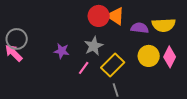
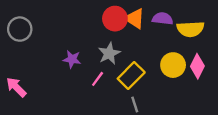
purple semicircle: (140, 28) -> (163, 19), moved
gray circle: (17, 39) -> (20, 29), moved
pink arrow: (14, 53) -> (16, 87), moved

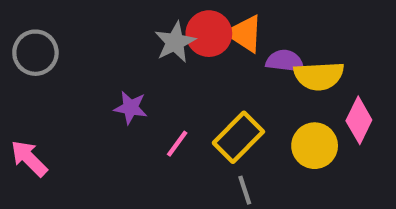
purple semicircle: (163, 19) -> (285, 61), moved
yellow semicircle: (190, 29) -> (319, 76), moved
gray star: (109, 53) -> (175, 42), moved
yellow circle: (173, 65) -> (315, 146), moved

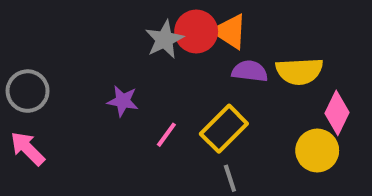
gray circle: (35, 53) -> (28, 91), moved
purple semicircle: (285, 61) -> (250, 71), moved
yellow circle: (315, 146) -> (317, 151), moved

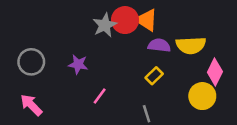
gray circle: (28, 91) -> (31, 62), moved
yellow rectangle: (224, 129) -> (154, 76), moved, size x0.6
pink line: (166, 135) -> (100, 96), moved
pink arrow: (28, 149) -> (31, 105), moved

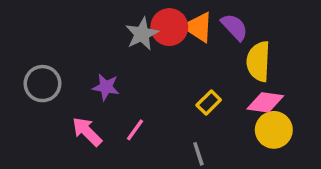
purple semicircle: (159, 45) -> (234, 27), moved, turned 40
yellow semicircle: (191, 45) -> (258, 61), turned 96
pink diamond: (215, 72) -> (265, 102), moved, turned 72
pink arrow: (31, 105) -> (87, 132), moved

